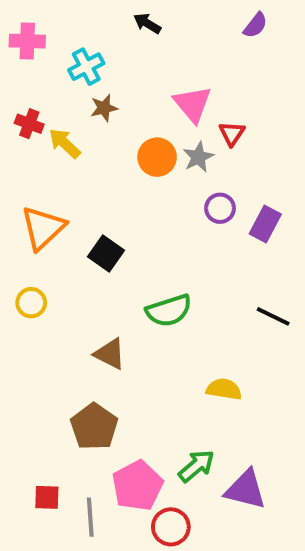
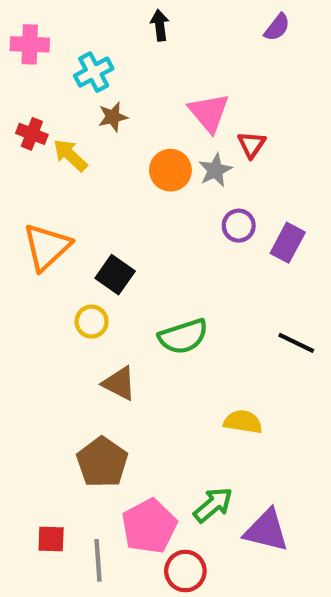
black arrow: (147, 23) -> (160, 25), turned 52
yellow circle: (31, 303) -> (92, 322), moved

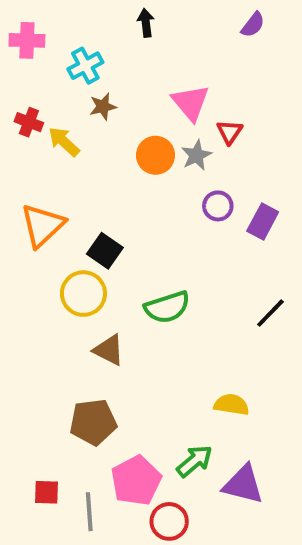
yellow circle: (92, 322) -> (83, 294), size x1.5
black line: (296, 343) -> (270, 313), turned -72
yellow semicircle: (243, 422) -> (231, 405), moved
brown pentagon: (102, 462) -> (93, 422), turned 30

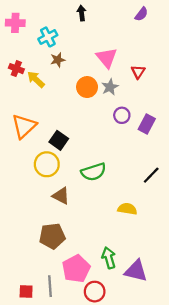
red triangle: (230, 132) -> (138, 72), moved
yellow semicircle: (231, 405) -> (127, 209), moved
green arrow: (194, 461) -> (109, 258), turned -66
red square: (46, 492) -> (26, 292), moved

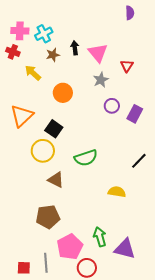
black arrow: (82, 13) -> (75, 48), moved
purple semicircle: (141, 14) -> (130, 13), turned -40
pink cross: (15, 23) -> (20, 31), moved
red cross: (16, 69) -> (13, 52), moved
orange circle: (87, 87) -> (63, 93), moved

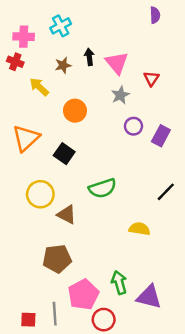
cyan cross: (44, 34) -> (61, 26), moved
yellow circle: (43, 151) -> (40, 194), moved

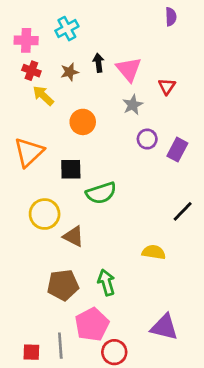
red cross: (15, 62) -> (31, 71), moved
black square: (64, 154) -> (71, 169), turned -36
green semicircle: (102, 188) -> (101, 193), moved
green arrow: (119, 283) -> (106, 282), moved

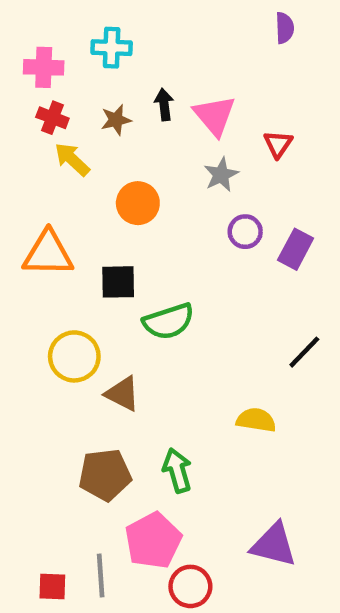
cyan cross: (67, 29) -> (112, 48), turned 30
orange triangle: (29, 152) -> (48, 254), turned 44

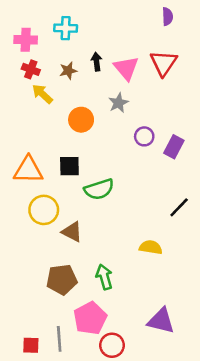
red triangle: (278, 144) -> (164, 63), moved, size x1.6
gray star: (221, 175) -> (118, 103), moved
orange triangle: (48, 254) -> (28, 170), moved

